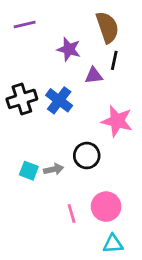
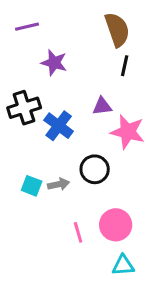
purple star: (69, 49) -> (54, 63), moved
purple triangle: (94, 76) -> (102, 106), moved
blue cross: (59, 100) -> (59, 126), moved

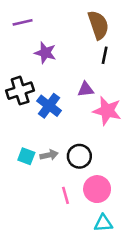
black circle: (95, 169) -> (79, 156), moved

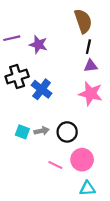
purple line: (23, 22) -> (12, 38), moved
purple triangle: (86, 89) -> (91, 66), moved
pink line: (65, 195) -> (55, 165), turned -48

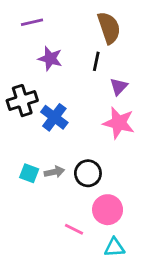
purple line: (12, 38) -> (32, 22), moved
black line: (88, 47) -> (96, 61), moved
purple triangle: (91, 66) -> (119, 87), turned -40
pink line: (55, 165) -> (74, 229), moved

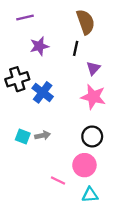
purple star: (50, 59) -> (39, 46), turned -30
black circle: (88, 173) -> (92, 136), moved

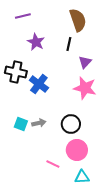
purple star: (39, 46) -> (36, 42), turned -30
black cross: (17, 79) -> (16, 72), turned 30
black circle: (92, 136) -> (71, 124), moved

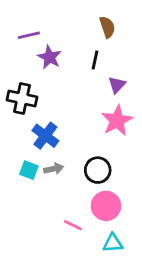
purple line: (23, 16) -> (29, 35), moved
brown semicircle: (78, 20) -> (107, 27), size x0.7
blue cross: (39, 84) -> (45, 136), moved
pink star: (85, 88) -> (117, 121), turned 30

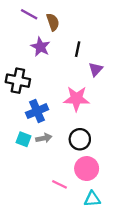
brown semicircle: (107, 27) -> (53, 22), moved
purple line: (29, 35) -> (29, 14), moved, turned 42
pink star: (117, 121) -> (76, 99), moved, turned 30
blue cross: (45, 136) -> (37, 111), turned 30

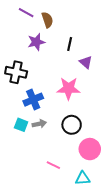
purple star: (40, 47) -> (36, 42), turned 30
purple triangle: (96, 69) -> (86, 62), turned -32
pink circle: (87, 169) -> (90, 149), moved

